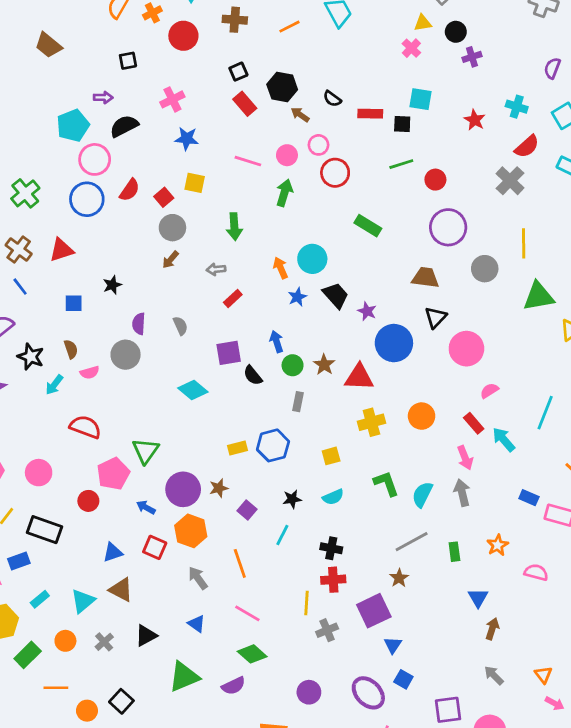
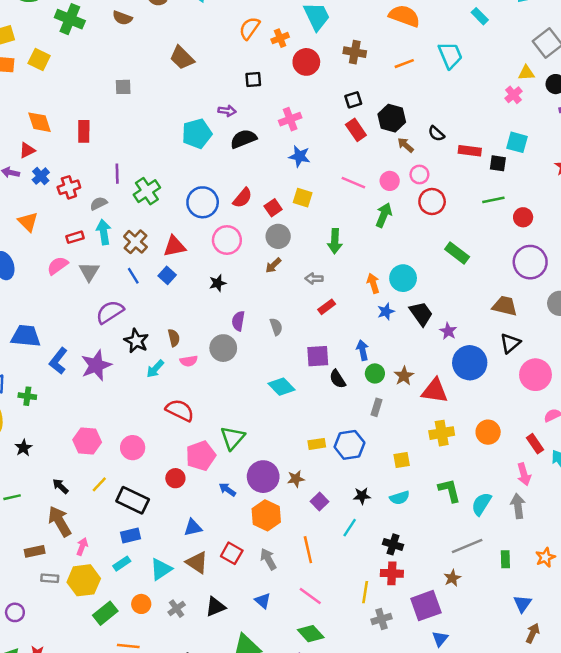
pink circle: (95, 159) -> (227, 240), moved
blue square: (74, 303) -> (167, 275), moved, turned 36
red square: (155, 547) -> (232, 553), moved
blue rectangle: (19, 561) -> (130, 536), moved

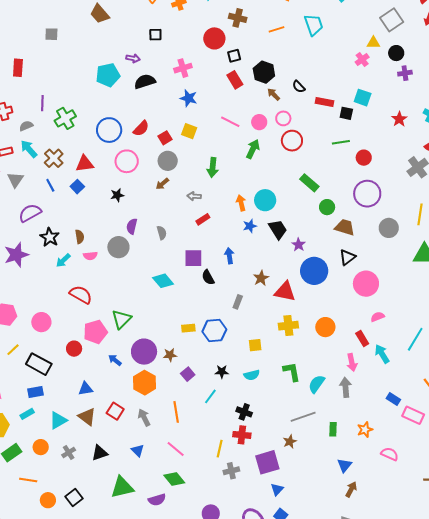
red circle: (306, 62) -> (214, 38), moved
cyan arrow: (104, 232) -> (29, 149), turned -36
green circle: (375, 373) -> (327, 207), moved

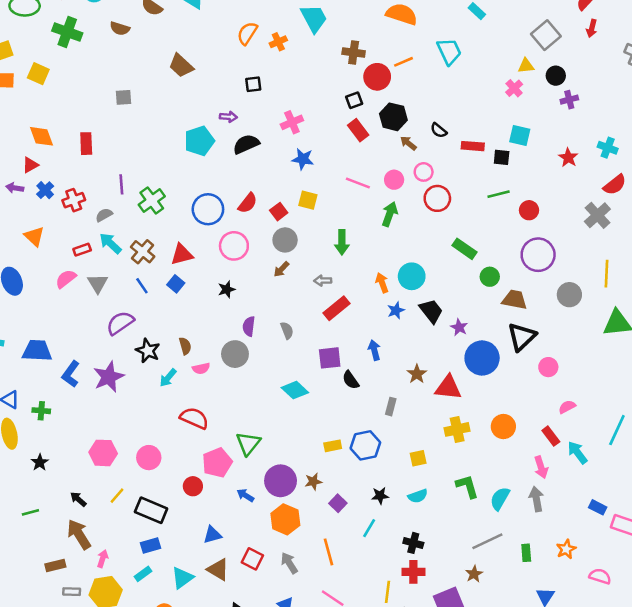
red circle: (214, 38) -> (377, 77), moved
red rectangle: (203, 219) -> (337, 308), size x1.5
black triangle: (347, 257) -> (522, 337), size x1.4
pink circle: (366, 284) -> (548, 367), size x0.6

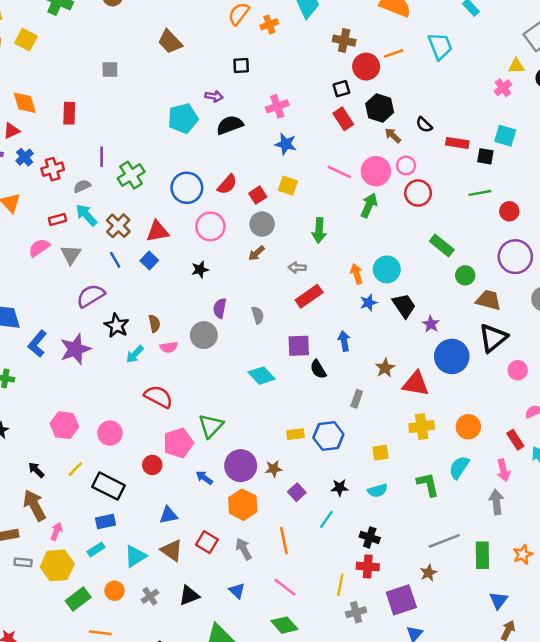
pink circle: (394, 180) -> (376, 171), size x1.5
cyan semicircle: (500, 499) -> (459, 467), moved
green rectangle: (526, 553) -> (482, 555), size x1.5

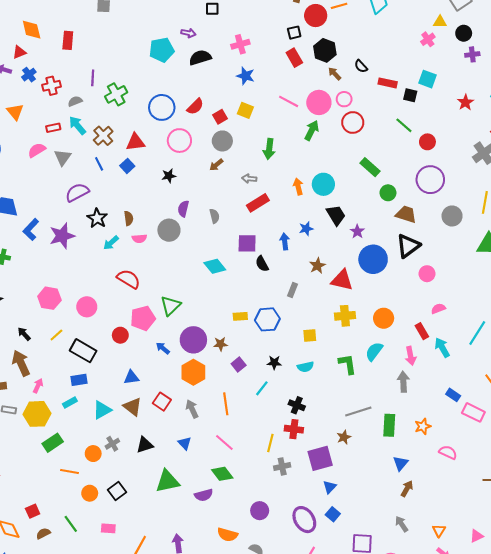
green line: (480, 193) -> (404, 125), turned 48
blue star: (369, 303) -> (306, 229), moved
orange circle: (115, 591) -> (93, 454), moved

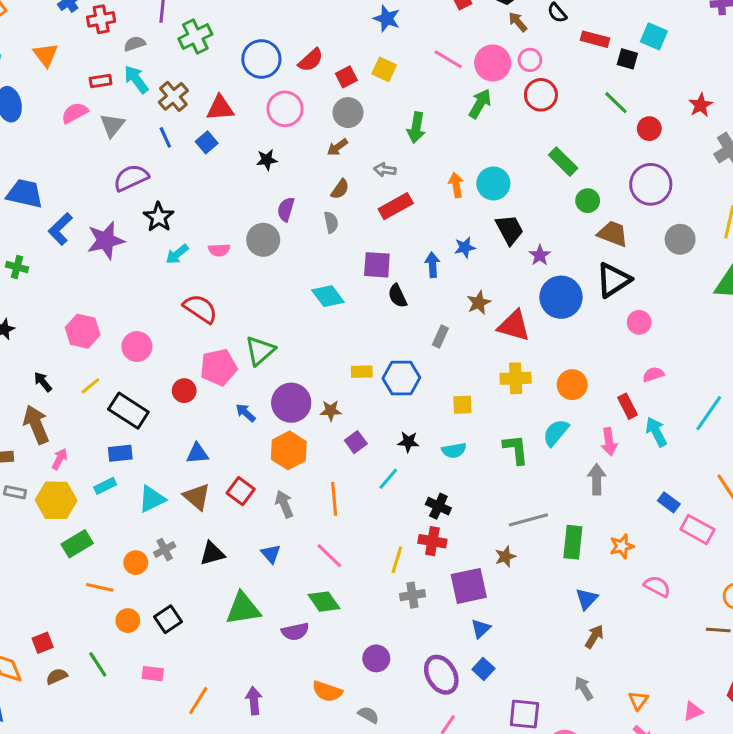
red star: (465, 102) -> (701, 105), moved
brown semicircle: (129, 218) -> (340, 189), moved, turned 40

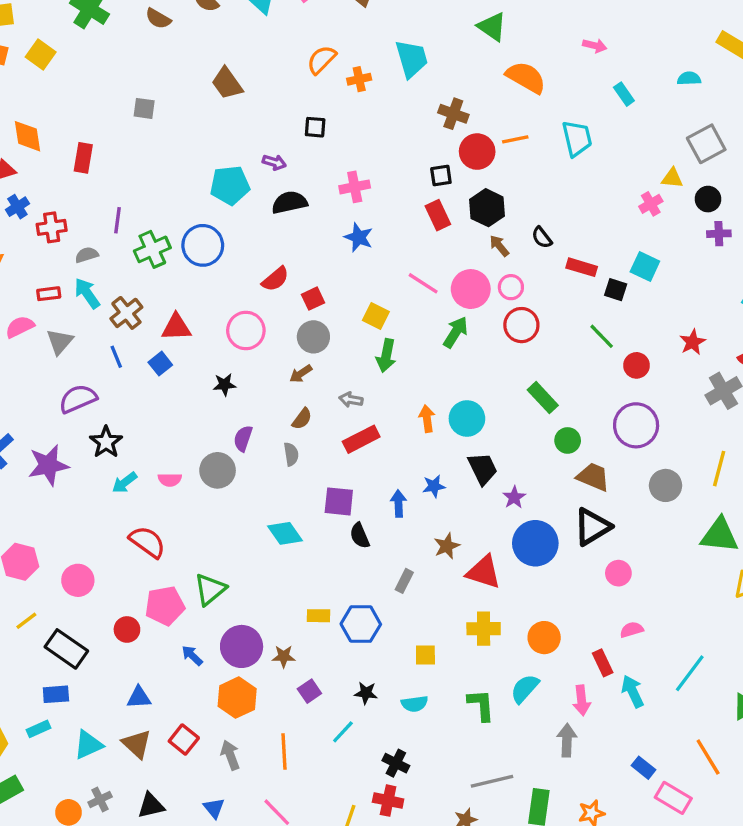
blue circle: (261, 59) -> (203, 245), moved
yellow square: (384, 69) -> (376, 316), moved

